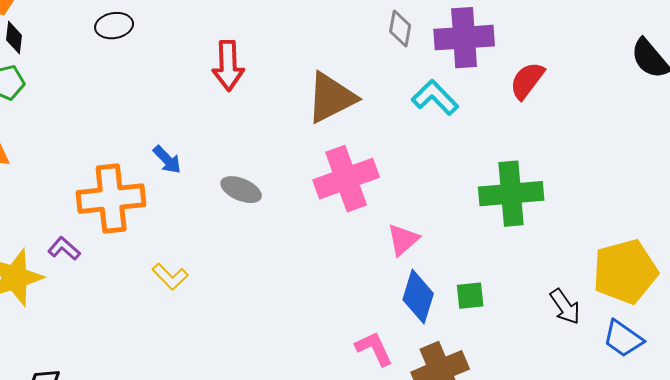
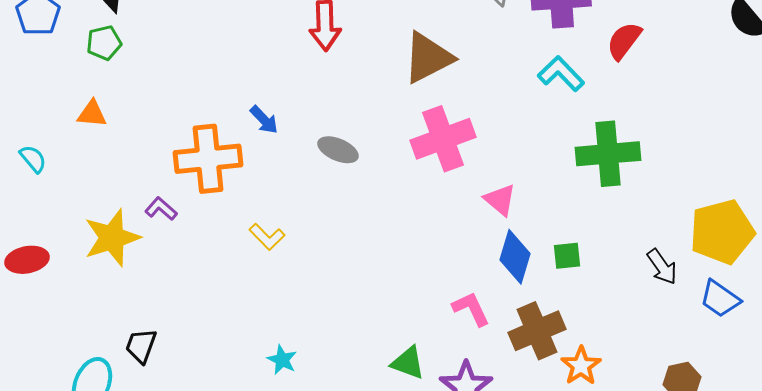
cyan L-shape: (435, 98) -> (561, 74), moved
pink triangle: (403, 240) -> (500, 200), turned -39

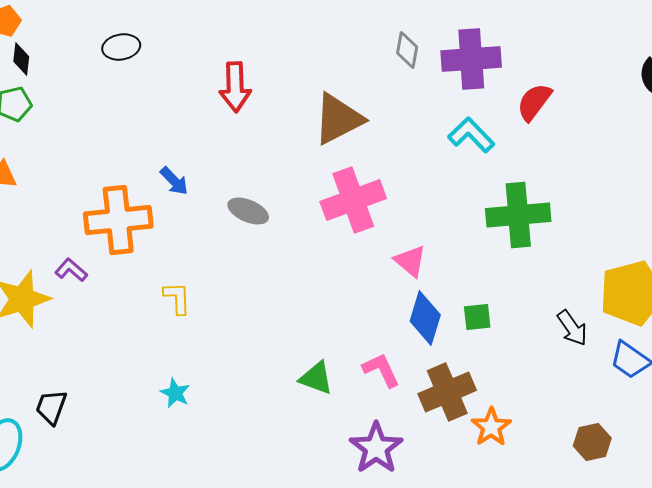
yellow L-shape: (267, 237) -> (177, 298), turned -138
cyan star: (282, 360) -> (175, 393), moved
green triangle: (408, 363) -> (316, 378), moved

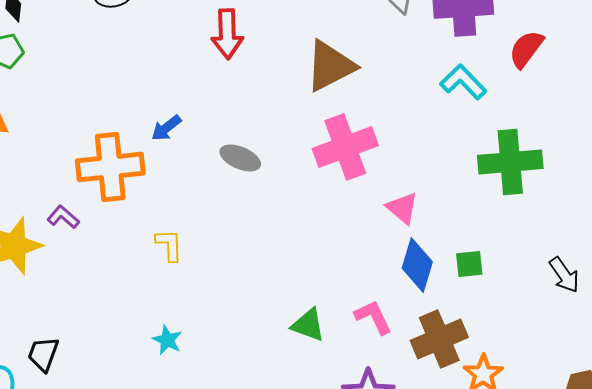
blue arrow: (174, 181) -> (166, 128), turned 96

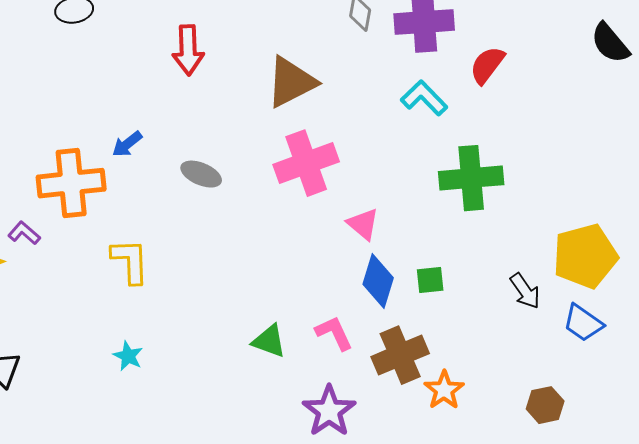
yellow L-shape: (169, 245) -> (130, 261), size x1.4

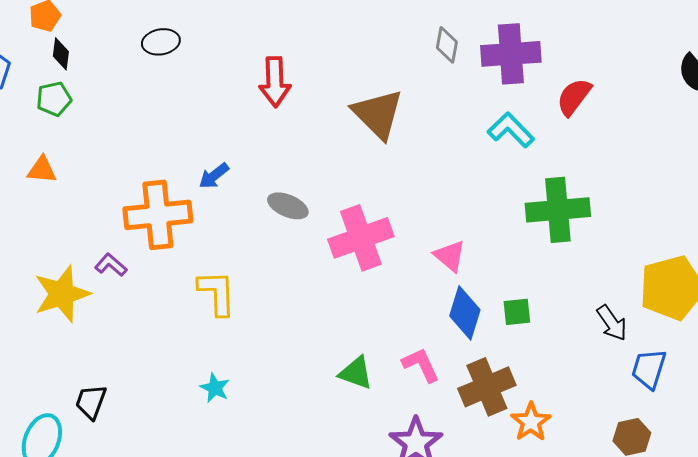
brown triangle: (291, 82) -> (378, 114), turned -48
pink cross: (306, 163) -> (361, 238), moved
blue trapezoid: (583, 323) -> (649, 369), moved, turned 72

